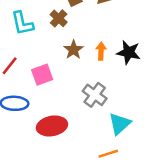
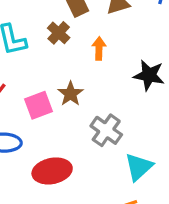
brown star: (74, 50) -> (71, 94), moved
orange arrow: (101, 51) -> (99, 48), moved

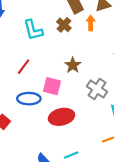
orange arrow: (99, 48) -> (91, 23), moved
pink square: (39, 105) -> (52, 86), moved, turned 36

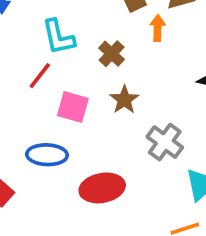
brown cross: (64, 25) -> (112, 54), moved
red line: (24, 67) -> (40, 76), moved
pink square: (52, 86) -> (73, 107), moved

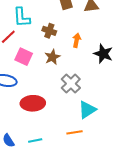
orange arrow: (158, 28) -> (77, 40), moved
brown cross: (112, 54) -> (49, 31), turned -32

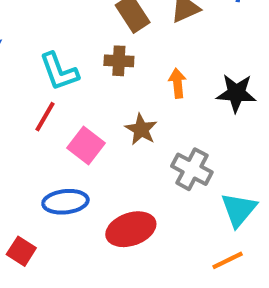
brown cross: (49, 31) -> (119, 61), moved
pink square: (24, 57) -> (86, 146), turned 30

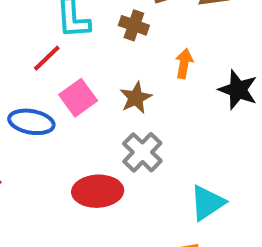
gray cross: (192, 169) -> (142, 152), moved
blue ellipse: (65, 202) -> (31, 122), moved

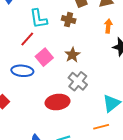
orange arrow: (184, 63) -> (108, 26), moved

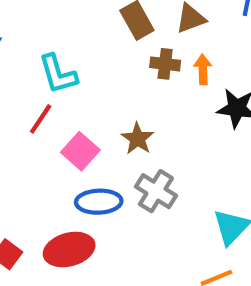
brown cross: (69, 20) -> (165, 64), moved
blue ellipse: (22, 71) -> (99, 202), moved
red ellipse: (58, 102) -> (69, 250), moved

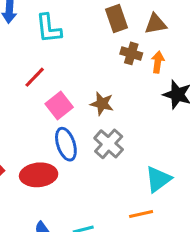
cyan L-shape: (58, 74) -> (49, 28), moved
brown star: (138, 139) -> (102, 104), turned -30
blue ellipse: (99, 202) -> (66, 144), turned 64

